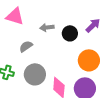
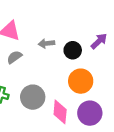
gray semicircle: (26, 46) -> (14, 57), moved
orange circle: (89, 60) -> (81, 81), moved

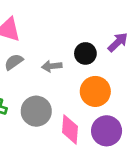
gray arrow: (46, 43) -> (52, 66), moved

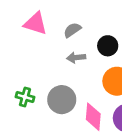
gray semicircle: (14, 62) -> (72, 30), moved

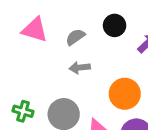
black circle: (108, 46) -> (115, 25), moved

